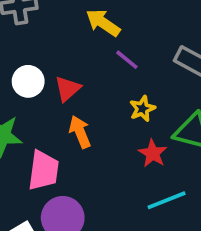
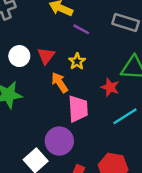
yellow star: (142, 109) -> (77, 61), moved
pink trapezoid: (43, 170) -> (78, 109), moved

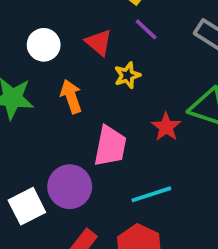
red triangle: (46, 56) -> (99, 42), moved, turned -42
orange arrow: (60, 83) -> (71, 96), moved
cyan line: (125, 116) -> (151, 194), moved

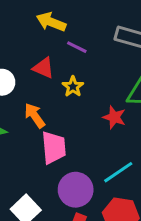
pink trapezoid: (110, 146) -> (54, 148), moved
purple circle: (70, 187) -> (76, 190), moved

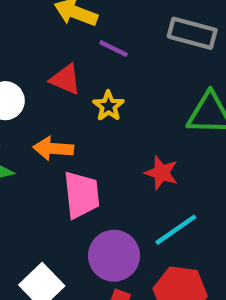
orange arrow: (35, 115) -> (53, 149), turned -50
red star: (114, 117) -> (161, 173), moved

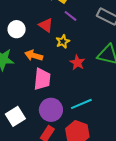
red star: (161, 173) -> (77, 63), moved

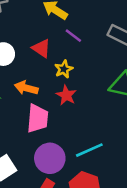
red star: (77, 63) -> (66, 95), moved

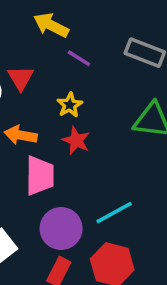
red triangle: (41, 48) -> (21, 78), moved, turned 30

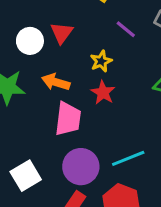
purple line: (79, 58) -> (126, 29), moved

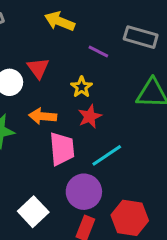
red star: (103, 92) -> (90, 116), turned 30
cyan line: (128, 158) -> (107, 155), moved

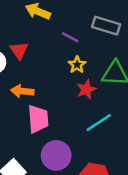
yellow star: (82, 87) -> (77, 65), moved
red star: (90, 116) -> (86, 89), moved
cyan line: (107, 155) -> (99, 123), moved

